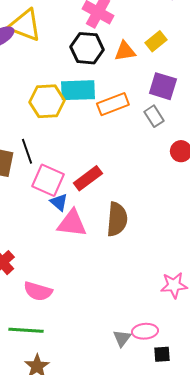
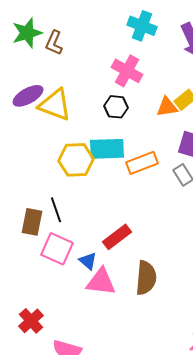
yellow triangle: (25, 25) -> (55, 105), moved
black hexagon: (87, 48) -> (116, 107), size x0.7
orange triangle: (125, 51) -> (167, 107), moved
pink square: (48, 180) -> (57, 249), moved

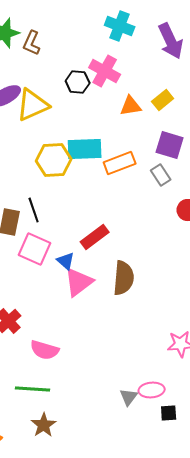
yellow triangle: (55, 105) -> (33, 105), turned -45
black hexagon: (116, 107) -> (78, 82), moved
orange triangle: (167, 107) -> (131, 106), moved
pink triangle: (101, 282) -> (79, 282), turned -44

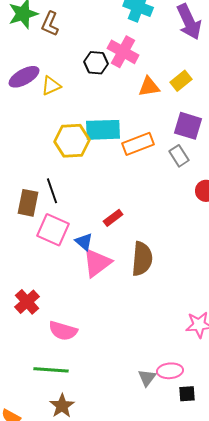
yellow triangle: (33, 105) -> (51, 86), size x0.6
red rectangle: (95, 237) -> (113, 218), size x0.7

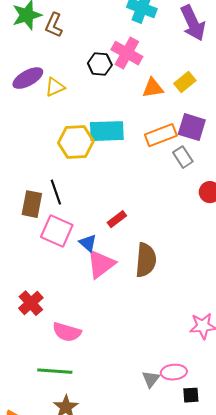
orange rectangle: (138, 144) -> (161, 135), moved

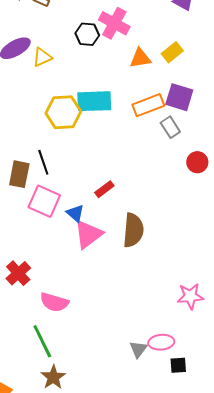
green line: (55, 371) -> (42, 341), turned 60

